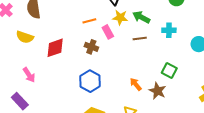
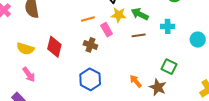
yellow semicircle: (25, 37) -> (25, 49), moved
red diamond: (55, 48) -> (54, 47), turned -55

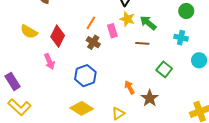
orange line: (88, 19) -> (91, 23), moved, turned -56
cyan cross: (168, 26) -> (181, 38), moved
green square: (169, 67) -> (164, 69), moved
pink arrow: (29, 74) -> (49, 61), moved

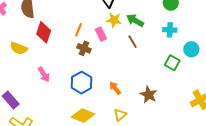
red diamond: (58, 36) -> (44, 32), moved
brown line: (142, 43) -> (133, 42), turned 64
green square: (164, 69) -> (172, 63), moved
orange arrow: (130, 87) -> (115, 88), moved

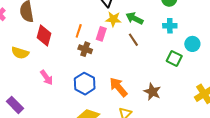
pink rectangle: (101, 34) -> (101, 34), turned 48
orange arrow: (115, 88) -> (118, 87), size x1.5

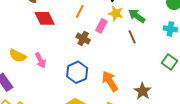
orange line: (79, 31) -> (80, 11), moved
red diamond: (44, 35) -> (45, 18), turned -50
yellow semicircle: (20, 53) -> (18, 56), moved

